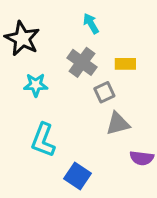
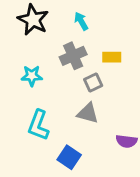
black star: (22, 39) -> (33, 20), moved
gray cross: (82, 62) -> (73, 56), turned 30
gray triangle: (118, 124) -> (88, 113), moved, turned 30

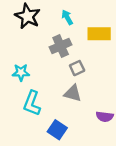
yellow rectangle: (112, 57) -> (99, 34), moved, size x1.5
cyan star: (32, 76) -> (21, 72), moved

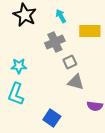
gray triangle: (73, 93) -> (76, 82), moved
cyan L-shape: (32, 103) -> (16, 94), moved

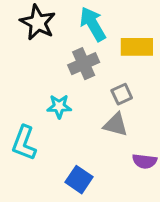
cyan arrow: (61, 16) -> (93, 24), size x1.6
gray square: (70, 62) -> (122, 94), moved
cyan star: (19, 66) -> (59, 106), moved

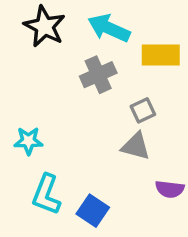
cyan arrow: (93, 24) -> (109, 28), turned -36
cyan star: (59, 106) -> (28, 141), moved
cyan L-shape: (24, 143) -> (46, 195), moved

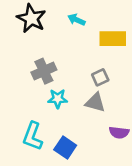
cyan arrow: (109, 28) -> (76, 20), size x0.6
gray cross: (98, 75) -> (44, 71), moved
cyan star: (28, 141) -> (58, 99), moved

